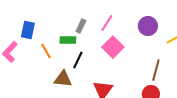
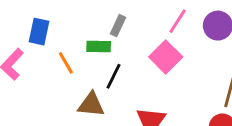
pink line: (107, 23) -> (178, 21), moved

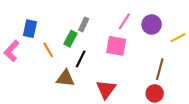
green rectangle: (99, 46) -> (70, 39), turned -63
pink square: (166, 57) -> (116, 46), turned -35

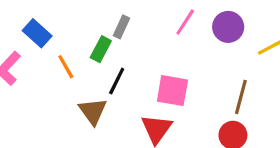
blue rectangle: (30, 29) -> (37, 33), turned -60
pink square: (116, 46) -> (172, 91), moved
brown triangle: (65, 78) -> (93, 111), turned 48

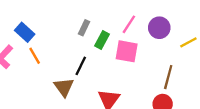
green rectangle: (101, 49) -> (102, 40), moved
orange line: (66, 67) -> (35, 56), moved
pink square: (172, 91) -> (127, 51), moved

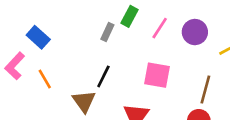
green rectangle: (102, 40) -> (130, 16), moved
pink square: (127, 51) -> (157, 75), moved
orange line: (35, 56) -> (45, 79), moved

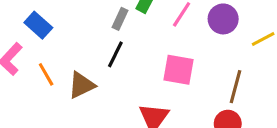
black line: (103, 76) -> (115, 54), moved
brown triangle: (84, 101) -> (81, 85), moved, turned 40

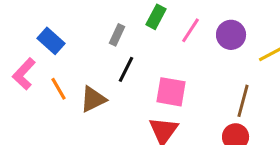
gray rectangle: (120, 19) -> (117, 35), moved
pink square: (178, 70) -> (171, 92), moved

